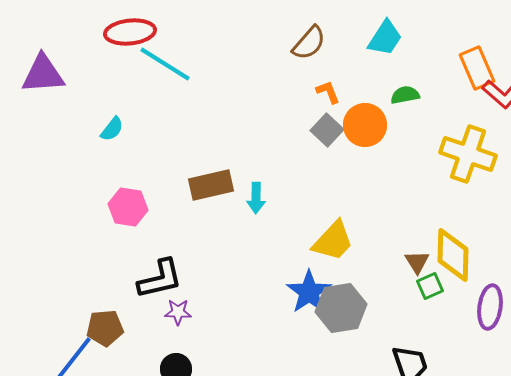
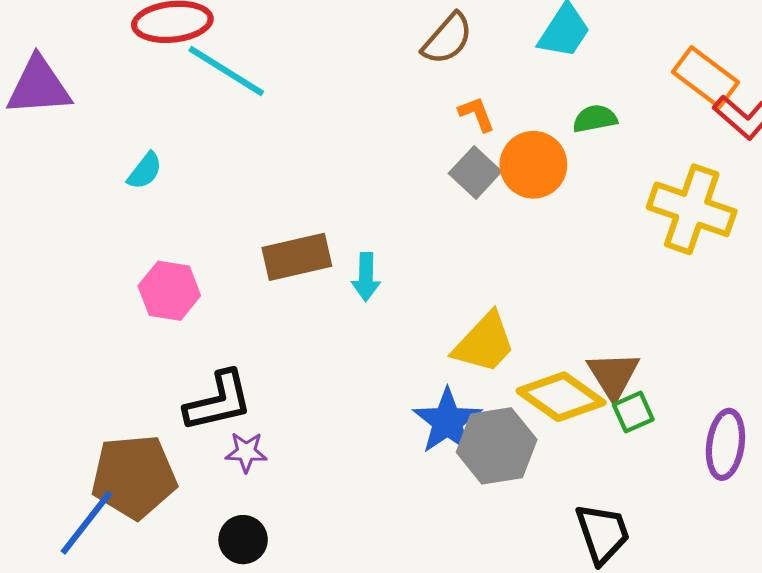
orange rectangle: (477, 68) -> (705, 77), turned -30
yellow diamond: (453, 255) -> (561, 397), moved, turned -56
brown triangle: (417, 262) -> (613, 375), size x1.4
brown pentagon: (105, 328) -> (134, 477), size x1.5

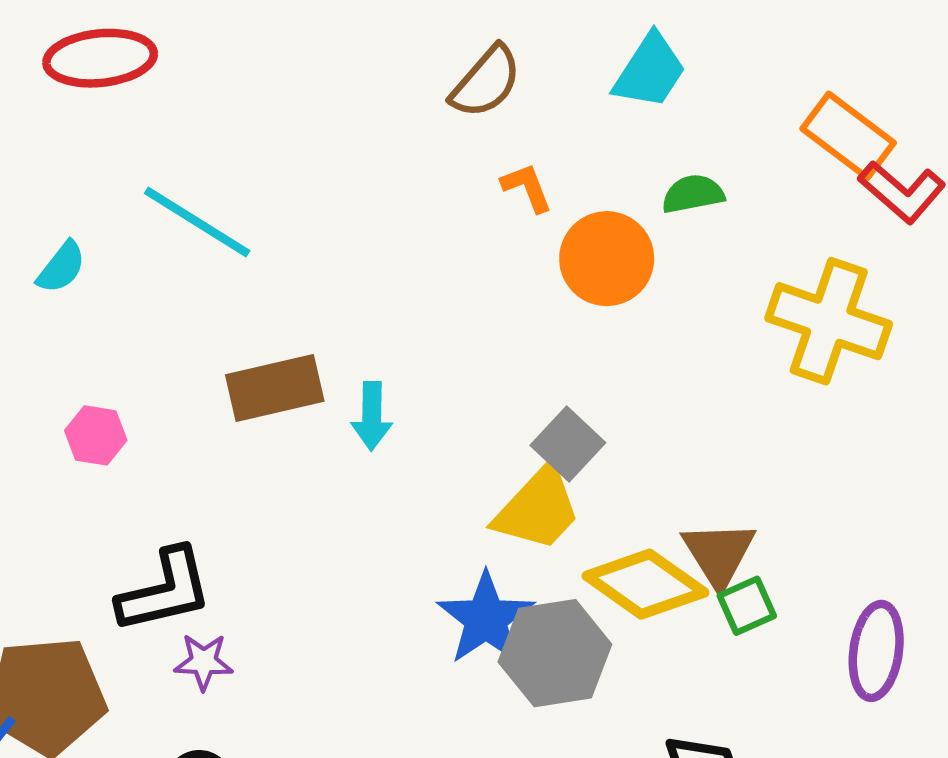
cyan line: (226, 71) -> (197, 222), moved
gray square: (475, 172) -> (568, 444), moved
pink hexagon: (169, 291) -> (96, 435), size x0.7

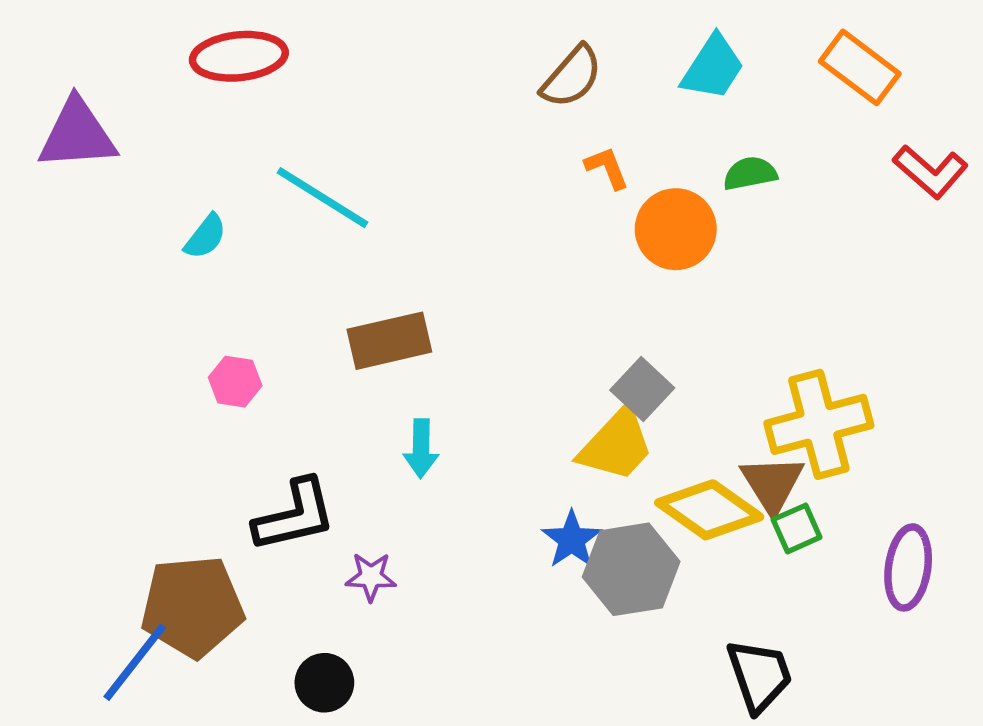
orange rectangle: (848, 136) -> (860, 67), moved
yellow cross: (829, 321) -> (819, 424), moved, turned -34
cyan arrow: (372, 416) -> (421, 449), moved
blue star: (486, 619) -> (572, 540), size x0.7
purple star: (204, 662) -> (371, 577), moved

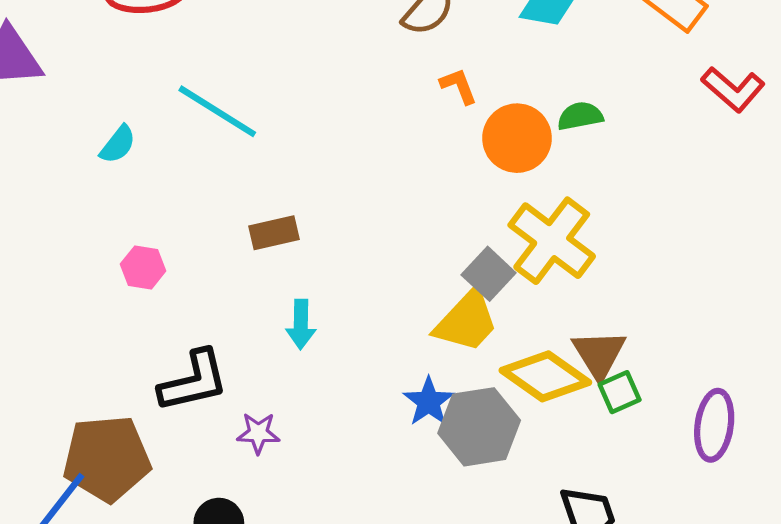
green semicircle: (750, 173) -> (580, 116), moved
brown rectangle: (389, 341) -> (274, 233), size x0.7
yellow cross: (819, 424) -> (552, 241), moved, turned -38

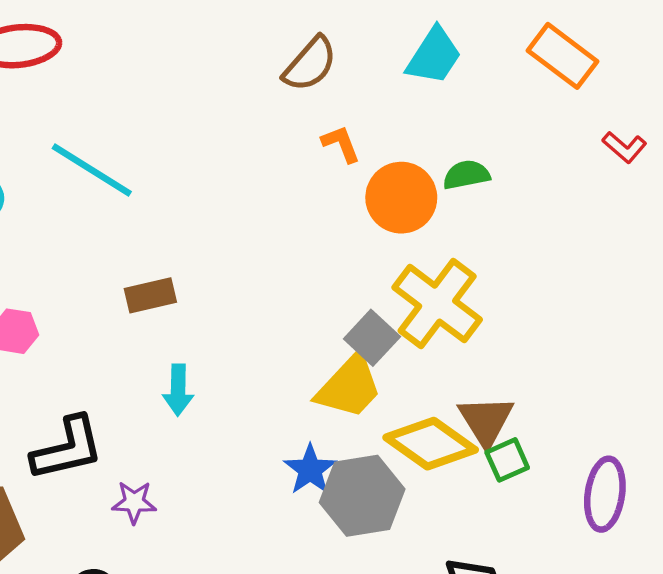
red L-shape: (733, 89) -> (624, 147), size x0.7

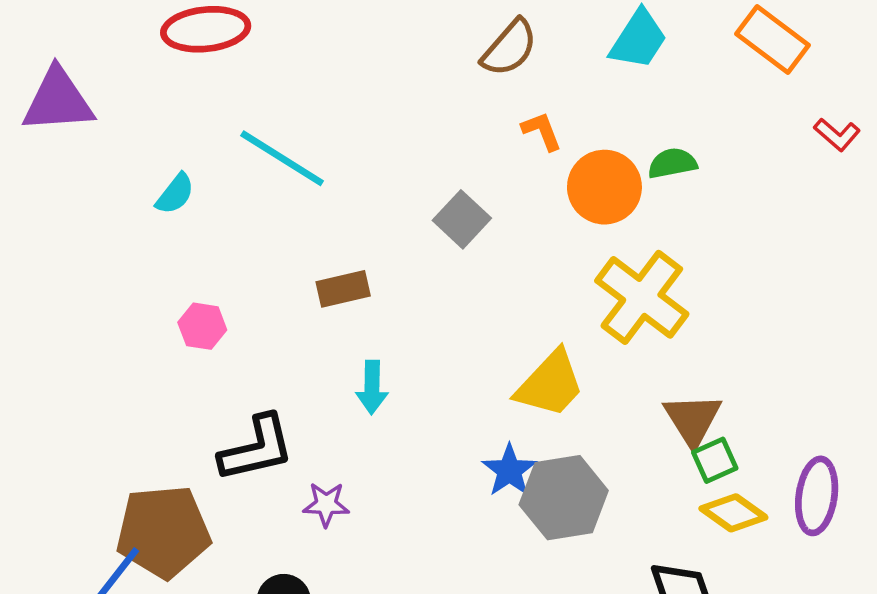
gray square: (372, 338) -> (462, 219), moved
yellow diamond: (431, 444) -> (733, 513), moved, size x0.7

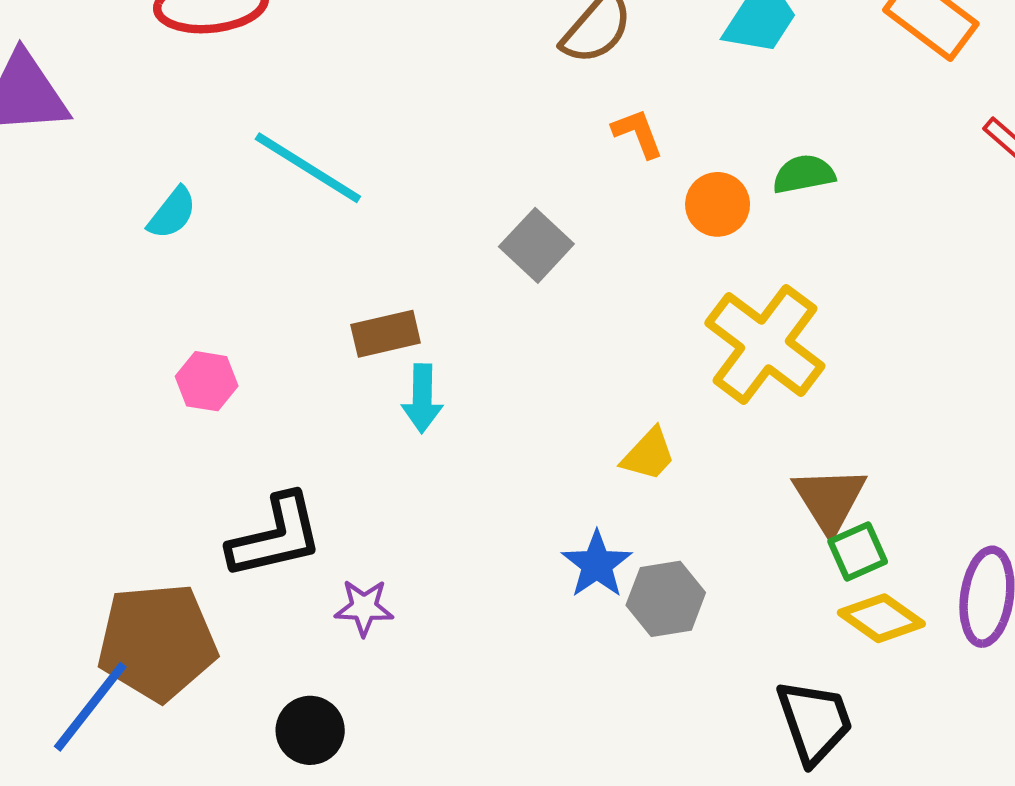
orange circle: (604, 187) -> (718, 204), size x0.7
yellow trapezoid: (550, 384) -> (649, 454), size x0.6
cyan arrow: (372, 387) -> (422, 398), moved
gray hexagon: (564, 498) -> (666, 599), size x0.7

